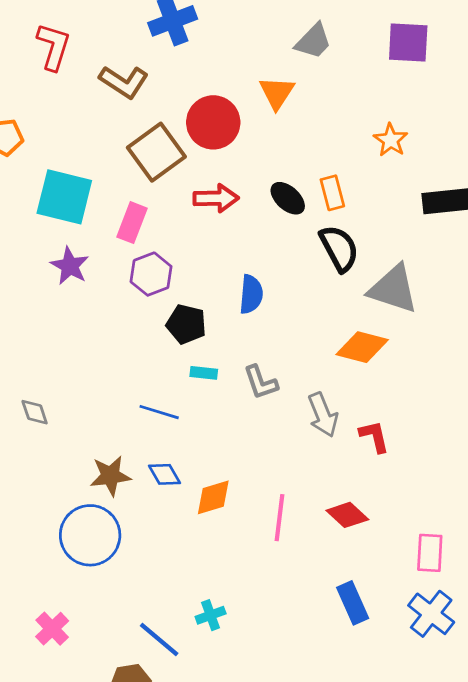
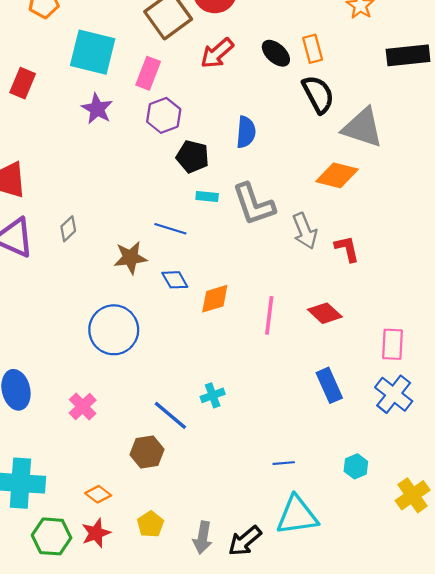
red arrow: (216, 198) -> (217, 53), turned 140
gray L-shape: (261, 382) -> (254, 204), size x1.5
gray diamond: (35, 412) -> (68, 229), turned 65
brown star: (110, 476) -> (130, 258), moved

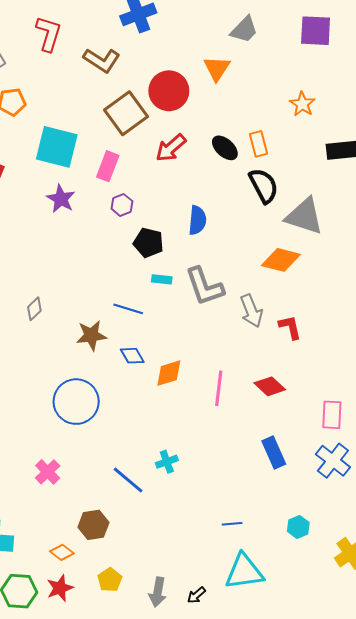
purple hexagon: (164, 115) -> (122, 205), size x0.7
brown hexagon: (147, 452) -> (93, 525), moved
black arrow: (245, 541) -> (196, 595), size x0.6

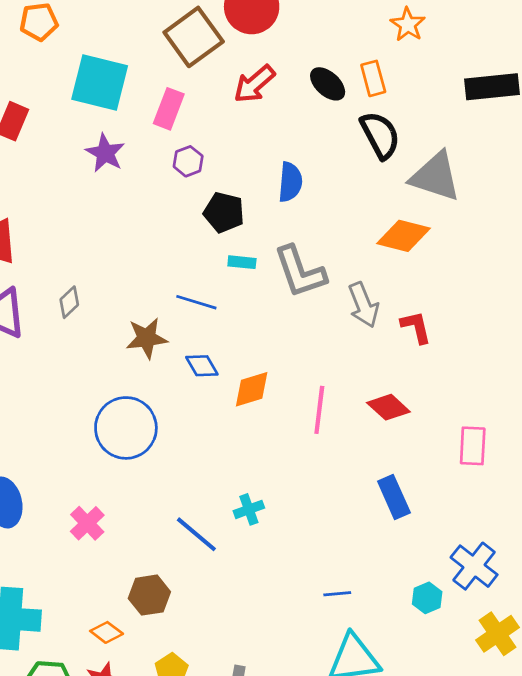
orange star: (302, 104) -> (408, 25), moved
blue cross: (333, 461) -> (474, 566), moved

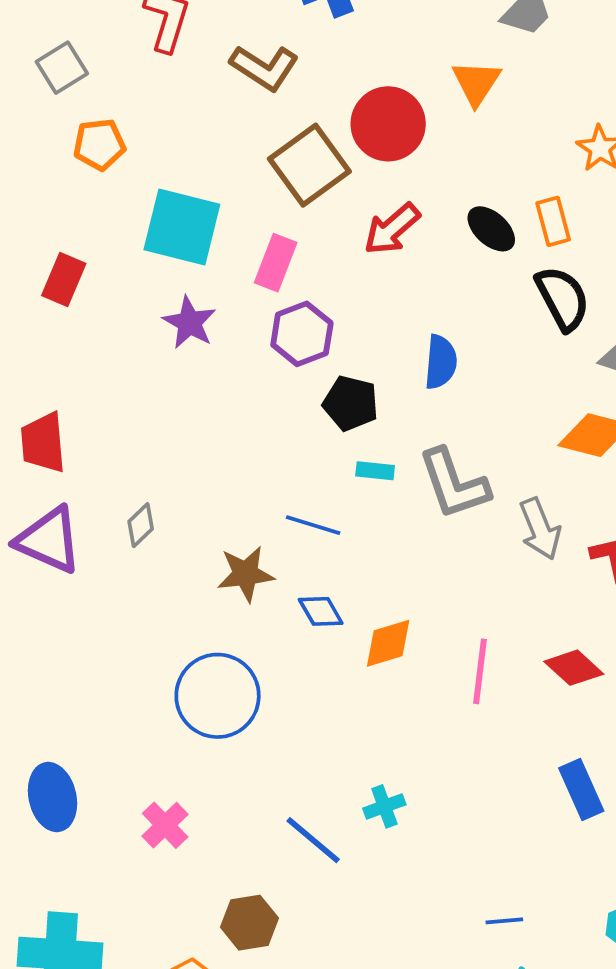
purple hexagon: (188, 161) -> (302, 334), size x1.5

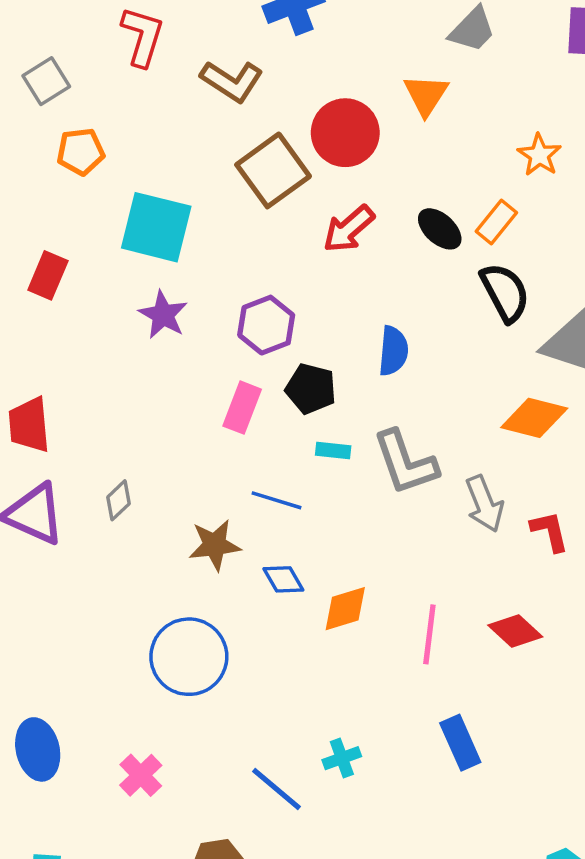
orange rectangle: (553, 221) -> (496, 222), turned 54
pink rectangle: (276, 263) -> (242, 408), moved
blue rectangle: (581, 790) -> (460, 743), moved

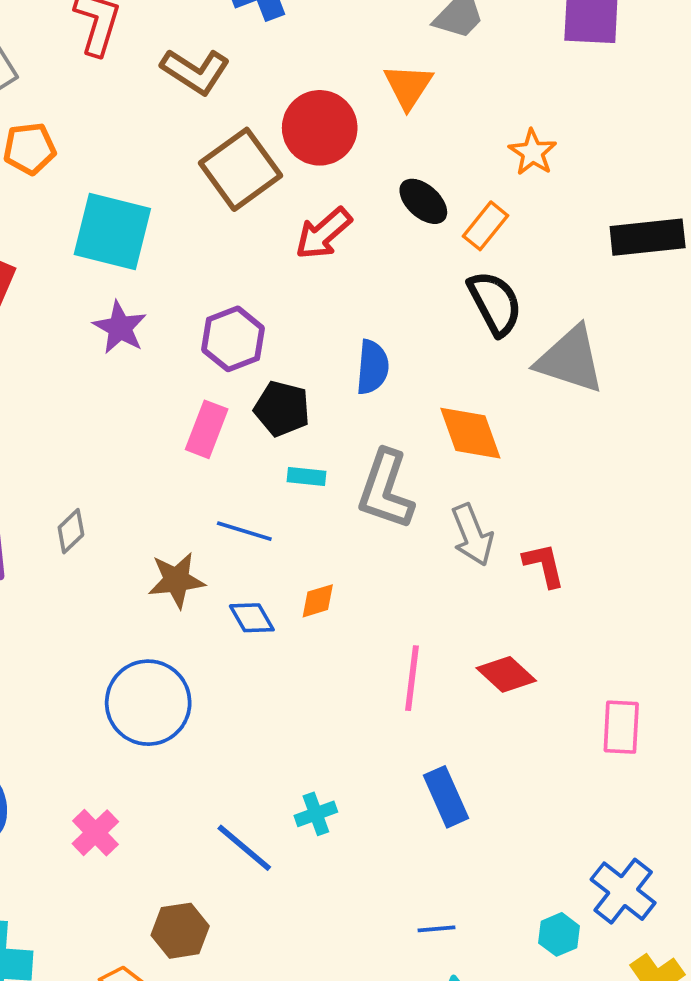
black ellipse: (440, 229) -> (423, 201), moved
orange diamond: (534, 418) -> (470, 433), moved, turned 56
gray L-shape: (405, 463) -> (386, 490), turned 38
orange diamond: (345, 609) -> (318, 601), moved, size x0.7

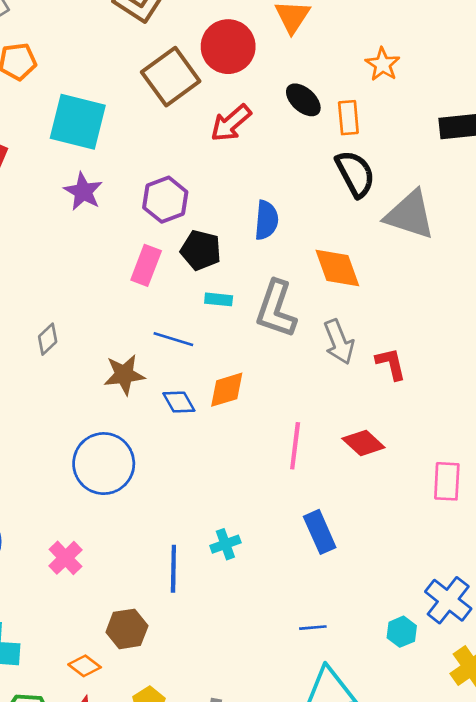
orange rectangle: (486, 226) -> (348, 118), turned -44
orange diamond: (318, 601) -> (227, 390), size x1.4
blue line: (244, 848) -> (173, 569), turned 51

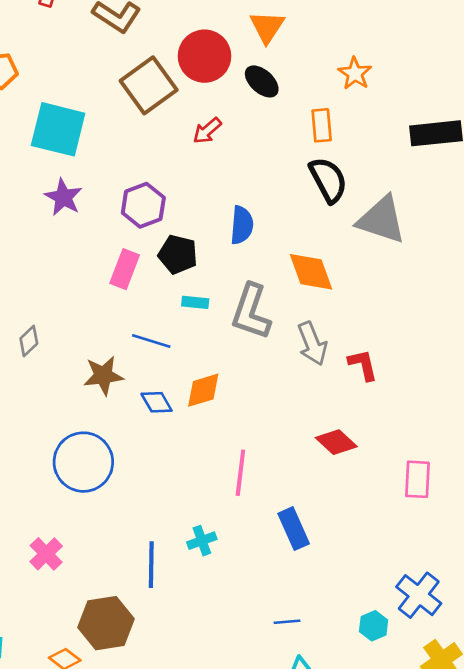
black ellipse: (303, 100) -> (262, 81), moved
red arrow: (231, 123) -> (207, 131), size x0.7
pink line: (295, 446) -> (240, 473), moved
brown hexagon: (127, 629) -> (106, 623), size x1.4

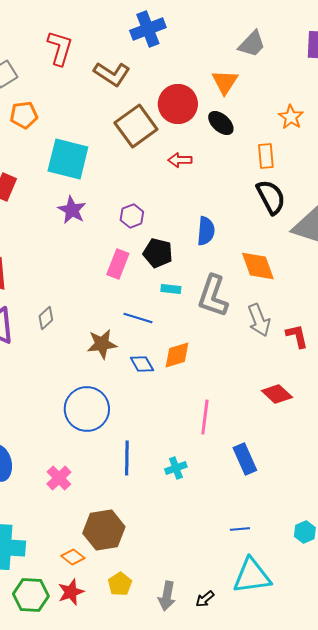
red arrow: (207, 131) -> (180, 160), turned 40
purple hexagon: (143, 205) -> (132, 216), size x0.7
blue line: (151, 565) -> (127, 458), moved

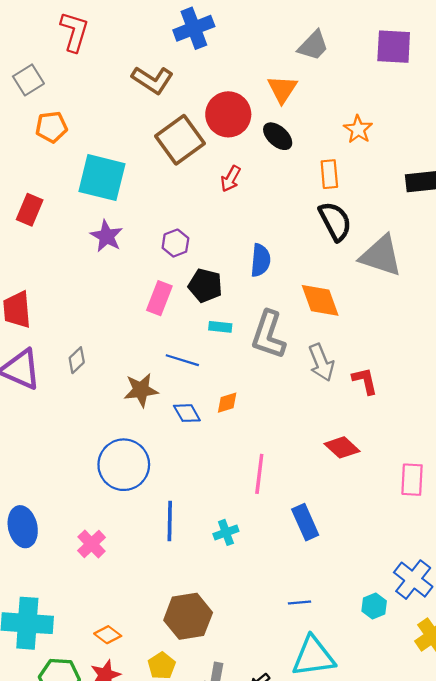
red L-shape: (60, 48) -> (74, 32), moved
red arrow: (180, 160) -> (231, 179), turned -60
orange diamond: (177, 355) -> (227, 403), size x0.7
brown hexagon: (104, 530) -> (188, 616), moved

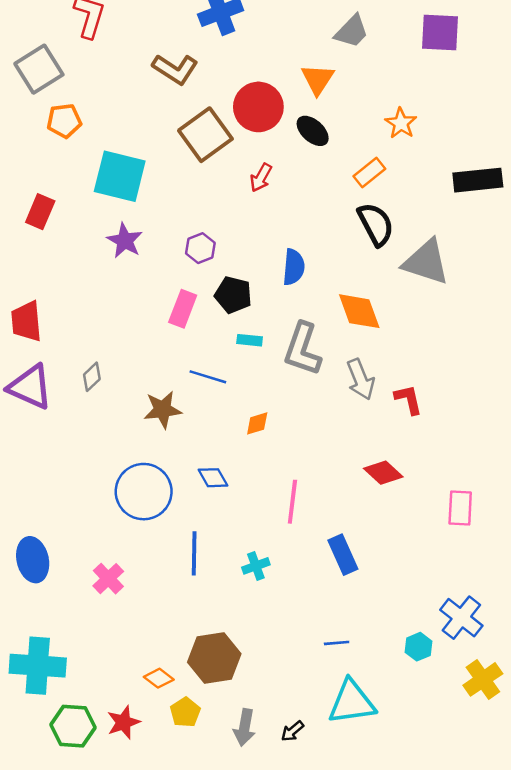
gray square: (28, 80) -> (39, 69), size x1.4
orange rectangle: (329, 174) -> (369, 173), turned 56
blue diamond: (187, 413) -> (213, 478), moved
orange diamond: (108, 635) -> (159, 678), moved

